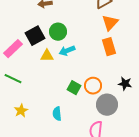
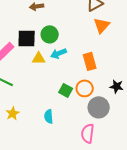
black square: (35, 36) -> (27, 38), turned 30
orange rectangle: (109, 47) -> (90, 61), moved

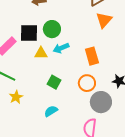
green square: (66, 90) -> (54, 82), moved
yellow star: (13, 113) -> (16, 97), moved
cyan semicircle: (49, 116) -> (51, 111), turned 64

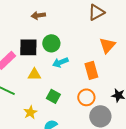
orange triangle: (104, 20) -> (107, 45), moved
yellow triangle: (41, 53) -> (34, 74), moved
yellow star: (16, 97) -> (30, 112), moved

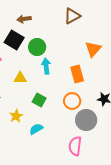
brown triangle: (96, 12) -> (72, 16), moved
black square: (28, 47) -> (14, 40), moved, turned 30
cyan arrow: (60, 62) -> (46, 66), turned 105

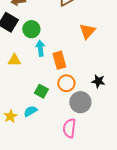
orange rectangle: (77, 74) -> (59, 60), moved
green square: (39, 100) -> (41, 91), moved
yellow star: (16, 116) -> (10, 116), moved

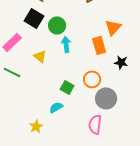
yellow triangle: (14, 60) -> (40, 56), turned 40
orange rectangle: (59, 60) -> (99, 45), moved
black star: (98, 81) -> (121, 62), moved
yellow star: (10, 116) -> (36, 126), moved

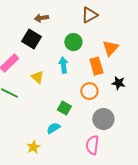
green circle: (57, 25) -> (73, 42), moved
orange circle: (92, 79) -> (89, 91), moved

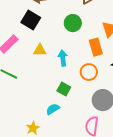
cyan arrow: (63, 65) -> (63, 58), moved
yellow triangle: (37, 77) -> (40, 50), moved, turned -40

